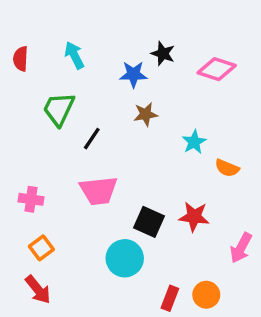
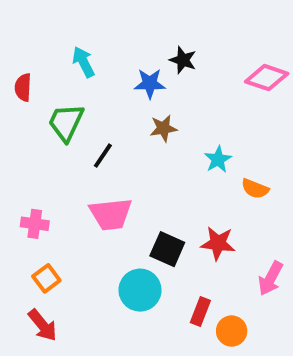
red semicircle: (21, 59) -> (23, 87), moved
pink diamond: (217, 69) -> (267, 78), moved
red rectangle: (170, 298) -> (200, 312), moved

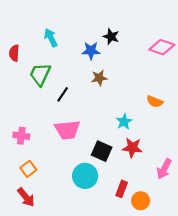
cyan star: (218, 159) -> (124, 122), moved
orange semicircle: (255, 189) -> (155, 102), moved

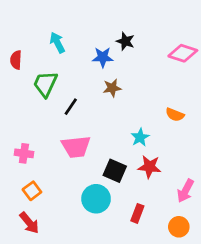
orange circle: (141, 201) -> (179, 227), moved

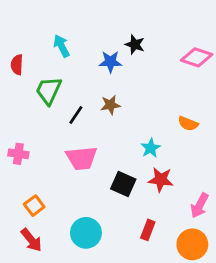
brown star: (112, 88) -> (110, 105), moved
pink cross: (24, 153) -> (18, 154), moved
cyan circle: (96, 199) -> (86, 233), moved
orange circle: (179, 227) -> (192, 244), size x1.4

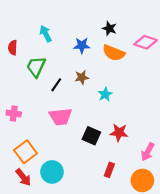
black star: (135, 45) -> (109, 28), moved
orange semicircle: (188, 124) -> (114, 53), moved, size x1.5
cyan star: (151, 148) -> (105, 94), moved
orange square: (34, 206) -> (25, 152), size x1.5
cyan circle: (86, 233) -> (52, 172), moved

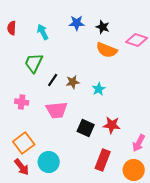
blue star: (82, 45) -> (77, 23), moved
red semicircle: (13, 48) -> (12, 28), moved
brown star: (82, 77) -> (73, 82), moved
pink cross: (14, 113) -> (22, 102), moved
red rectangle: (109, 170) -> (103, 160), size x1.5

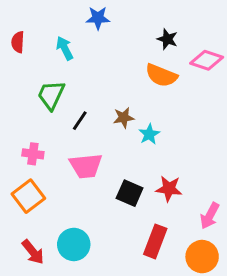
blue star: (77, 23) -> (98, 18), moved
black star: (103, 27) -> (167, 39), moved
brown star: (73, 82) -> (124, 118), moved
orange square: (24, 143) -> (28, 196), moved

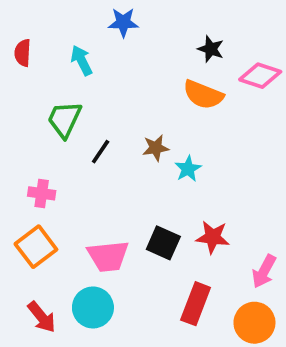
pink trapezoid: (86, 166) -> (108, 256), moved

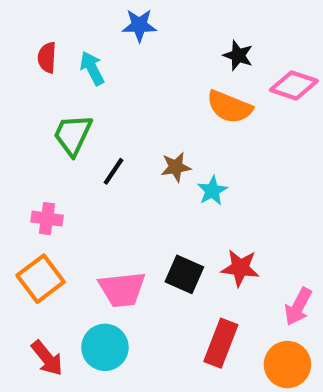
red semicircle: (23, 53) -> (47, 58), moved

